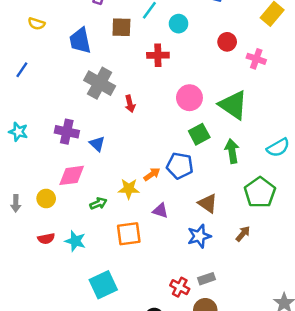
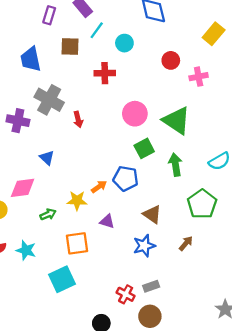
pink cross: (256, 59) -> (199, 77), turned -30
purple cross: (67, 132) -> (18, 121), moved
cyan square: (103, 285) -> (62, 279), moved

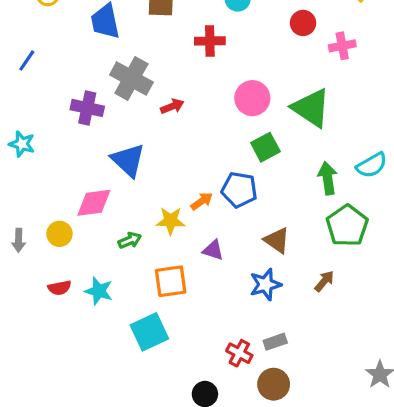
red arrow: (78, 119) -> (172, 106), turned -98
blue triangle: (47, 158) -> (128, 160), size x1.6
green arrow: (175, 165) -> (328, 178), moved

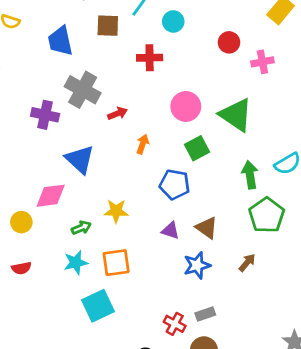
orange arrow: (202, 201) -> (143, 144), moved, turned -36
purple triangle: (213, 250) -> (170, 230), moved
cyan star: (99, 291) -> (76, 263), moved, turned -30

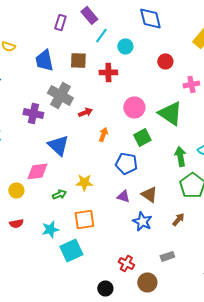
brown square: (108, 26) -> (78, 60), moved
pink cross: (262, 62) -> (191, 84), moved
cyan star: (76, 263) -> (50, 229), moved
blue star: (197, 265) -> (142, 221), turned -30
gray rectangle: (205, 314) -> (167, 256), moved

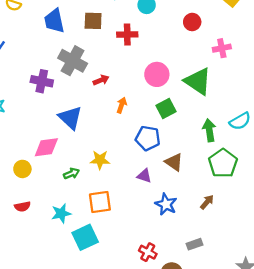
brown triangle: (149, 194) -> (174, 162), moved

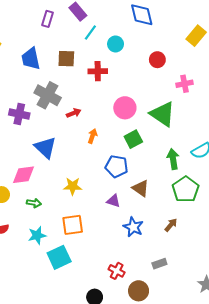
green arrow: (71, 174) -> (34, 203), moved, turned 32

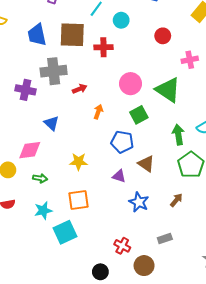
brown square: (66, 59) -> (72, 35), size x1.5
gray cross: (48, 95) -> (54, 71), turned -35
blue triangle: (45, 148) -> (52, 123), size x0.7

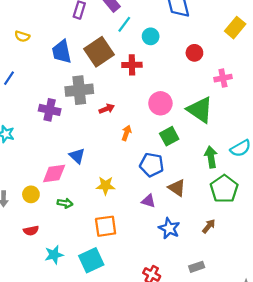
brown square: (72, 35) -> (99, 52), turned -36
blue triangle: (52, 123) -> (77, 156), moved
cyan star: (43, 210) -> (54, 255), moved

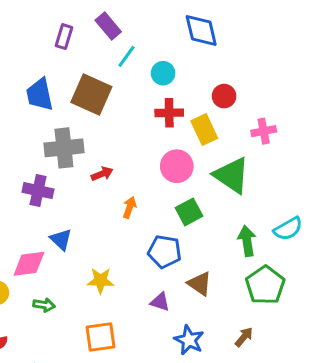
yellow rectangle: (235, 28) -> (204, 130), moved, turned -65
brown square: (99, 52) -> (91, 95), turned -32
red cross: (132, 65) -> (169, 113), moved
purple cross: (50, 110) -> (38, 191), moved

